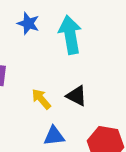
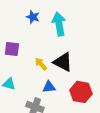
black triangle: (77, 96) -> (63, 62), size x1.5

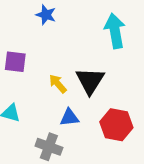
cyan arrow: (59, 24) -> (115, 31), moved
black triangle: (63, 62) -> (90, 81), turned 35

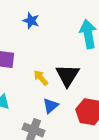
blue triangle: (69, 117) -> (51, 106), turned -35

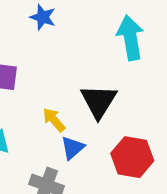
yellow arrow: (41, 78) -> (54, 120), moved

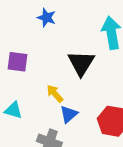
black triangle: (99, 101) -> (81, 63), moved

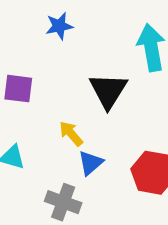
blue star: (47, 18) -> (59, 26), turned -30

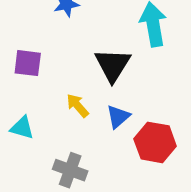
blue triangle: (91, 163) -> (118, 117), moved

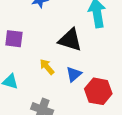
black triangle: (113, 65) -> (70, 40), turned -45

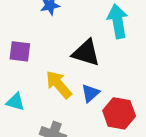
yellow arrow: (47, 67) -> (59, 85), size x1.5

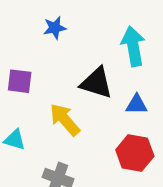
blue triangle: (90, 93) -> (137, 105), moved, turned 42

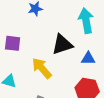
black triangle: (96, 83) -> (62, 44), turned -35

